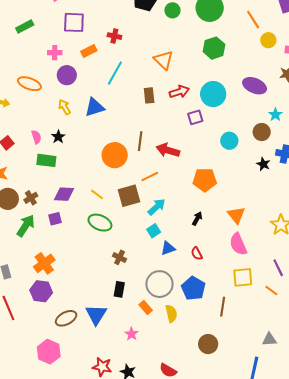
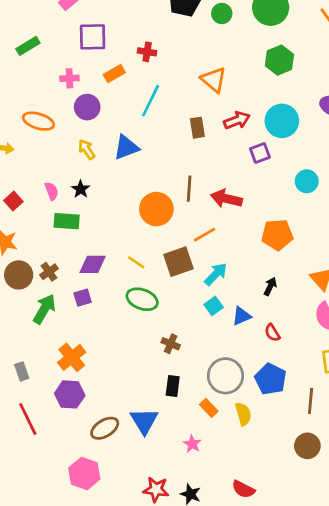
blue triangle: (168, 248) -> (242, 316), moved
brown circle: (208, 344) -> (307, 446), moved

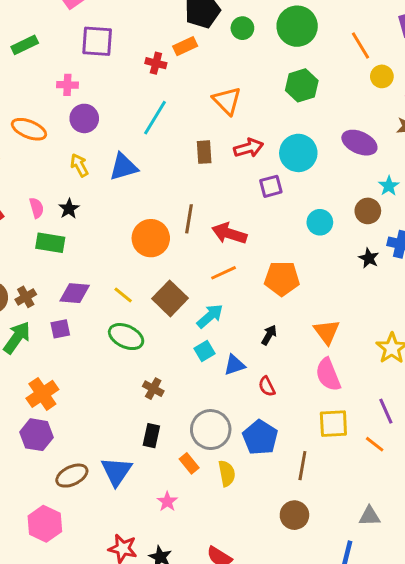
orange rectangle: (114, 74) -> (185, 46), moved
orange line: (204, 235) -> (223, 273), moved
brown square: (178, 262) -> (170, 298), turned -32

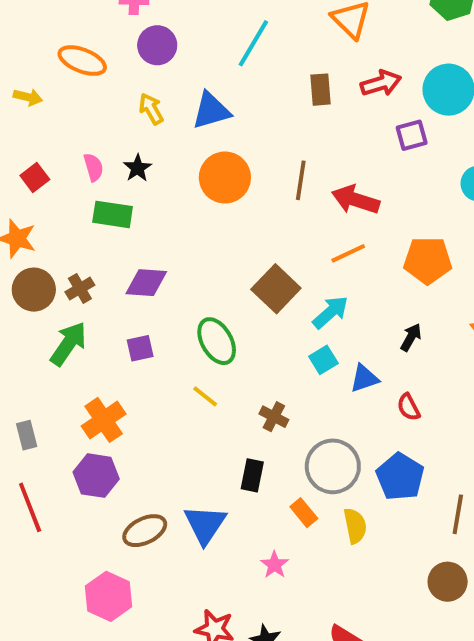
orange circle: (151, 238) -> (225, 178), moved
yellow line: (123, 295) -> (205, 396), moved
purple square: (60, 329) -> (140, 348), moved
green ellipse: (126, 337) -> (217, 341), turned 36
brown cross: (153, 389) -> (274, 417), moved

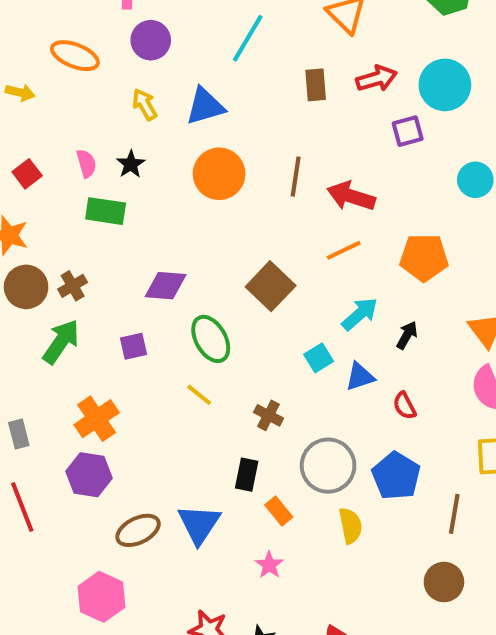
purple diamond: (146, 283) -> (166, 286), moved
cyan arrow: (330, 312) -> (360, 314), moved
orange rectangle: (304, 513) -> (279, 511), moved

